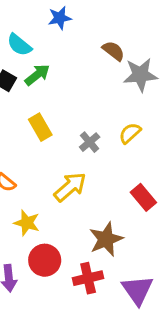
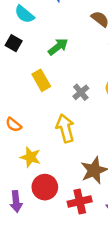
green arrow: (37, 75) -> (58, 47), moved
yellow arrow: (70, 187) -> (65, 128), turned -64

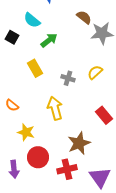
cyan semicircle: (24, 14) -> (32, 20), moved
gray cross: (81, 92) -> (68, 78), turned -32

